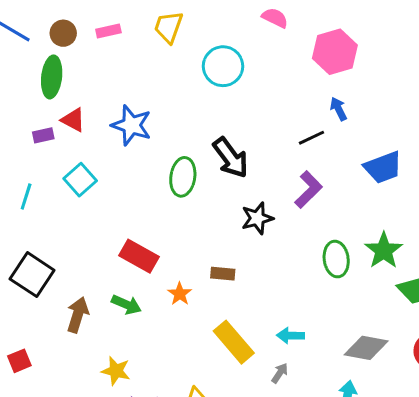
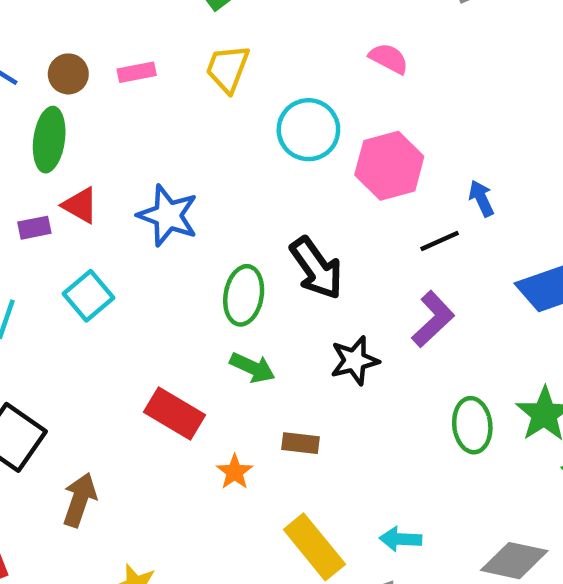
pink hexagon: (335, 52) -> (389, 166), moved
green arrow: (126, 305) -> (252, 368), moved

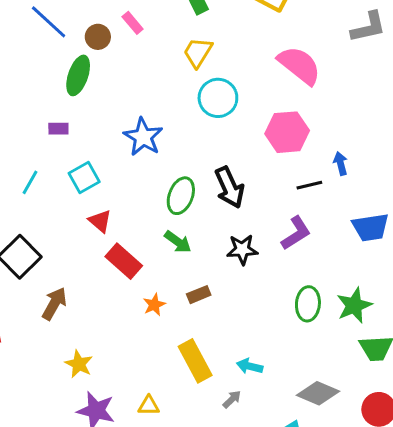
pink semicircle: (389, 58) -> (299, 65), size x1.8
pink rectangle: (137, 72) -> (133, 23), moved, turned 50
cyan circle: (308, 130) -> (218, 98), moved
red triangle: (80, 205) -> (100, 221), moved
brown rectangle: (300, 443) -> (199, 295), turned -40

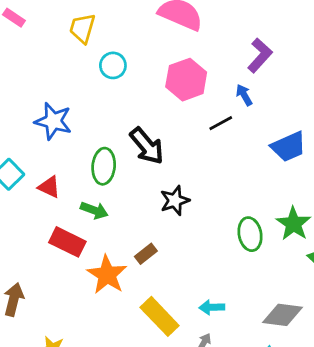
cyan circle: (218, 98) -> (113, 65), size x0.7
red triangle: (100, 221) -> (49, 187), moved
purple L-shape: (296, 233) -> (260, 55), moved
green arrow: (178, 242) -> (94, 210), moved
orange star: (154, 305) -> (107, 275), size x1.8

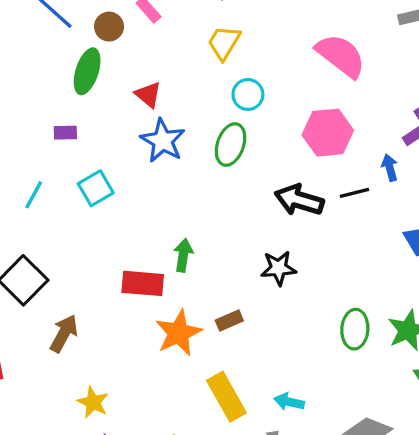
black arrow: (147, 146) -> (299, 200), moved, turned 132
green ellipse: (104, 166) -> (231, 145), moved
red triangle: (49, 187) -> (148, 95), moved
green arrow: (94, 210) -> (183, 255), turned -116
red rectangle: (67, 242) -> (143, 283), turned -36

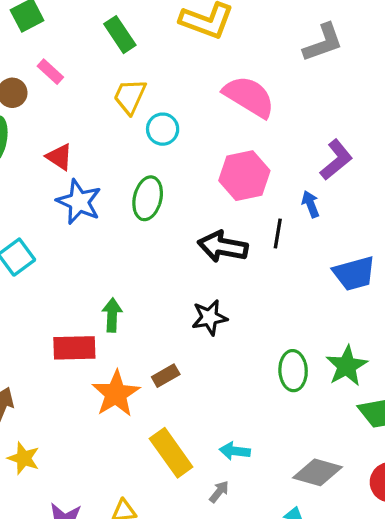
cyan circle: (248, 94) -> (163, 129), moved
black line: (354, 193) -> (278, 233), turned -60
yellow star: (93, 402) -> (24, 458), moved

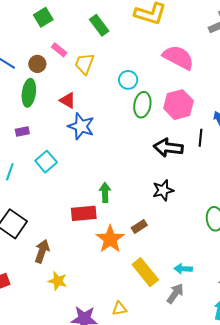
yellow trapezoid: (130, 96) -> (84, 64), moved
green ellipse: (148, 198) -> (142, 105), moved
gray arrow: (219, 492) -> (175, 294), size x1.5

